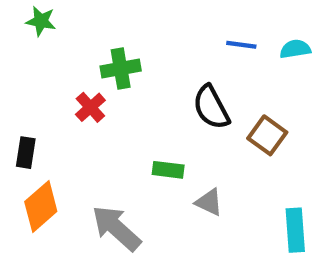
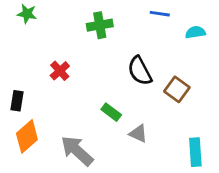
blue line: (241, 45) -> (160, 14), moved
green cross: (121, 68) -> (100, 25), moved
green rectangle: (168, 170) -> (111, 112), turned 30

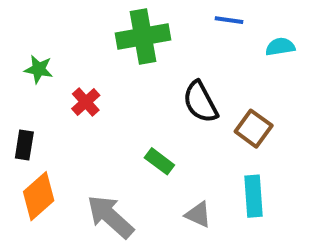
green star: (27, 14) -> (39, 69), moved
green cross: (100, 25) -> (143, 36), size x1.4
gray triangle: (138, 134) -> (198, 215), moved
cyan rectangle: (195, 152) -> (254, 196), moved

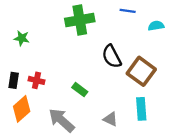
red cross: (86, 102) -> (36, 80), moved, turned -35
brown square: (254, 129) -> (141, 71), size x1.4
green rectangle: (159, 161) -> (80, 90), moved

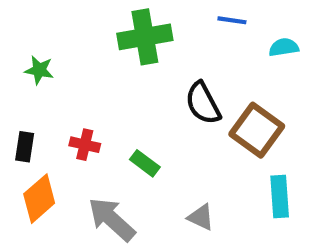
red cross: (36, 80) -> (85, 145), moved
cyan rectangle: (141, 109) -> (280, 196), moved

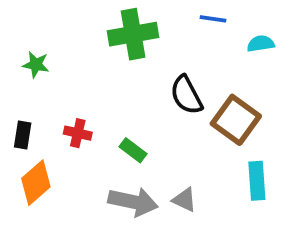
gray arrow: (112, 219) -> (133, 202), moved, turned 150

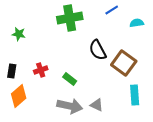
blue line: (213, 19) -> (112, 10), turned -40
red cross: (78, 133) -> (41, 70), turned -32

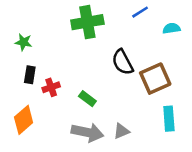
brown square: (124, 63) -> (155, 79), turned 30
black rectangle: (12, 71) -> (30, 75), moved
gray triangle: (97, 105) -> (121, 131), turned -48

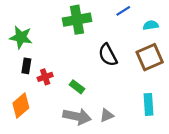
green star: (24, 42) -> (21, 37), size x1.5
brown square: (155, 79) -> (150, 57), moved

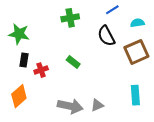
green cross: (77, 20) -> (70, 18), size x0.7
black semicircle: (108, 55) -> (106, 36), moved
green rectangle: (77, 87) -> (73, 62), moved

